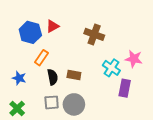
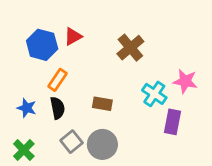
brown cross: (94, 34) -> (130, 48), turned 30
black semicircle: (53, 77) -> (58, 108), moved
gray square: (52, 102) -> (72, 142), turned -35

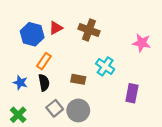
brown cross: (130, 48) -> (89, 30), moved, turned -30
pink star: (185, 81) -> (142, 43), moved
cyan cross: (154, 94) -> (105, 66), moved

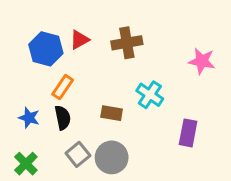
brown cross: (89, 30) -> (127, 43), turned -30

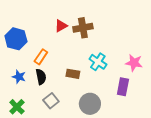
red triangle: (79, 40) -> (61, 26), moved
blue hexagon: (46, 49) -> (16, 39), moved
pink star: (202, 61) -> (134, 63), moved
gray circle: (112, 157) -> (90, 104), moved

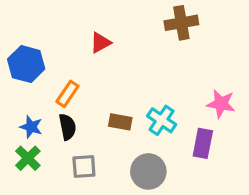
brown cross: (83, 28) -> (181, 23), moved
cyan cross: (98, 62) -> (162, 120), moved
gray square: (51, 101) -> (84, 166), turned 35
green cross: (17, 107) -> (28, 158), moved

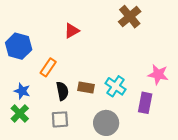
brown cross: (181, 23) -> (130, 17), turned -30
black semicircle: (67, 127) -> (62, 91), moved

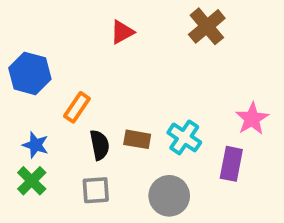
red triangle: (72, 31) -> (122, 32), moved
pink star: (158, 74) -> (252, 119), turned 30

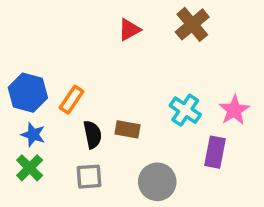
red triangle: (122, 32) -> (129, 30), moved
blue hexagon: (30, 73) -> (28, 93), moved
cyan cross: (184, 137) -> (185, 110), moved

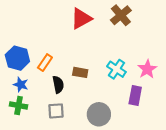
red triangle: (129, 30) -> (81, 19), size x1.5
brown rectangle: (128, 129) -> (80, 72), moved
green cross: (30, 168) -> (19, 105), turned -35

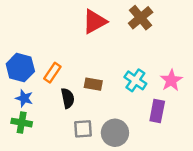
gray square: (56, 111) -> (83, 129), moved

